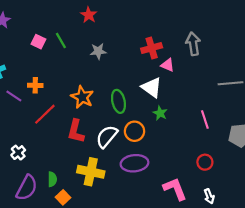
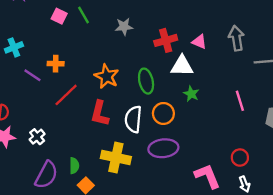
gray arrow: (193, 44) -> (236, 38), moved
red cross: (152, 48) -> (166, 40), moved
white triangle: (152, 87) -> (182, 66), turned -35
white semicircle: (107, 137) -> (133, 119), turned -35
red circle: (205, 162) -> (240, 158), moved

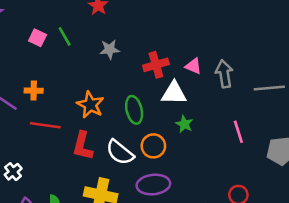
gray arrow: (236, 38) -> (224, 74), moved
red line: (66, 95) -> (45, 125), turned 52
white semicircle: (133, 119) -> (120, 152), turned -56

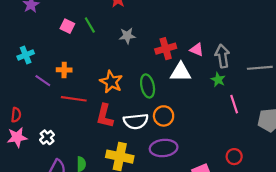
green star: (184, 124) -> (218, 80), moved
white semicircle: (120, 152) -> (136, 121), turned -45

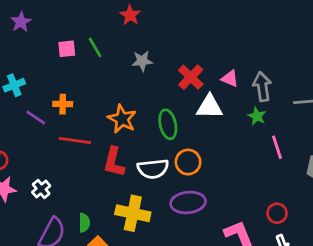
pink square: (67, 26) -> (67, 49), turned -32
red cross: (166, 49) -> (191, 77), turned -30

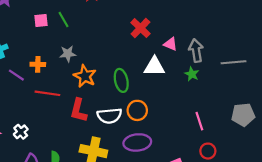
gray star: (142, 61) -> (68, 54), moved
red cross: (191, 77) -> (140, 28), moved
pink line: (277, 147) -> (199, 121), moved

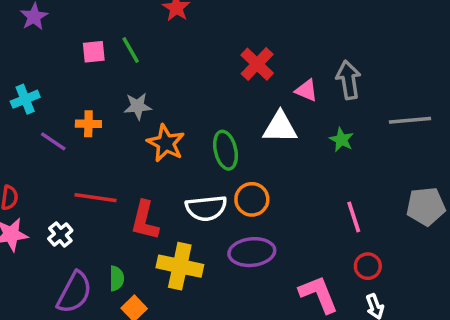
gray arrow: (196, 50) -> (348, 80), moved
red line: (47, 93) -> (95, 198), moved
red L-shape: (78, 110) -> (145, 220), moved

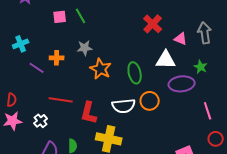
purple ellipse: (252, 252) -> (182, 84), moved

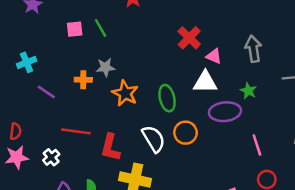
pink triangle: (181, 39) -> (214, 56), moved
orange cross: (57, 58) -> (83, 80), moved
white semicircle: (124, 106) -> (153, 139), turned -115

